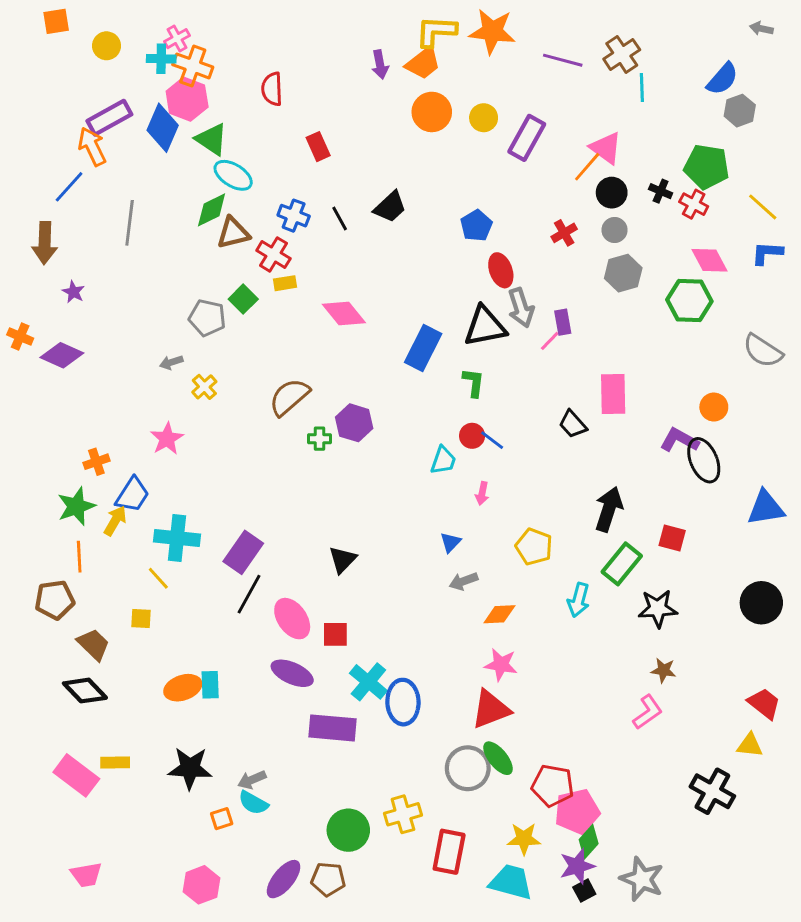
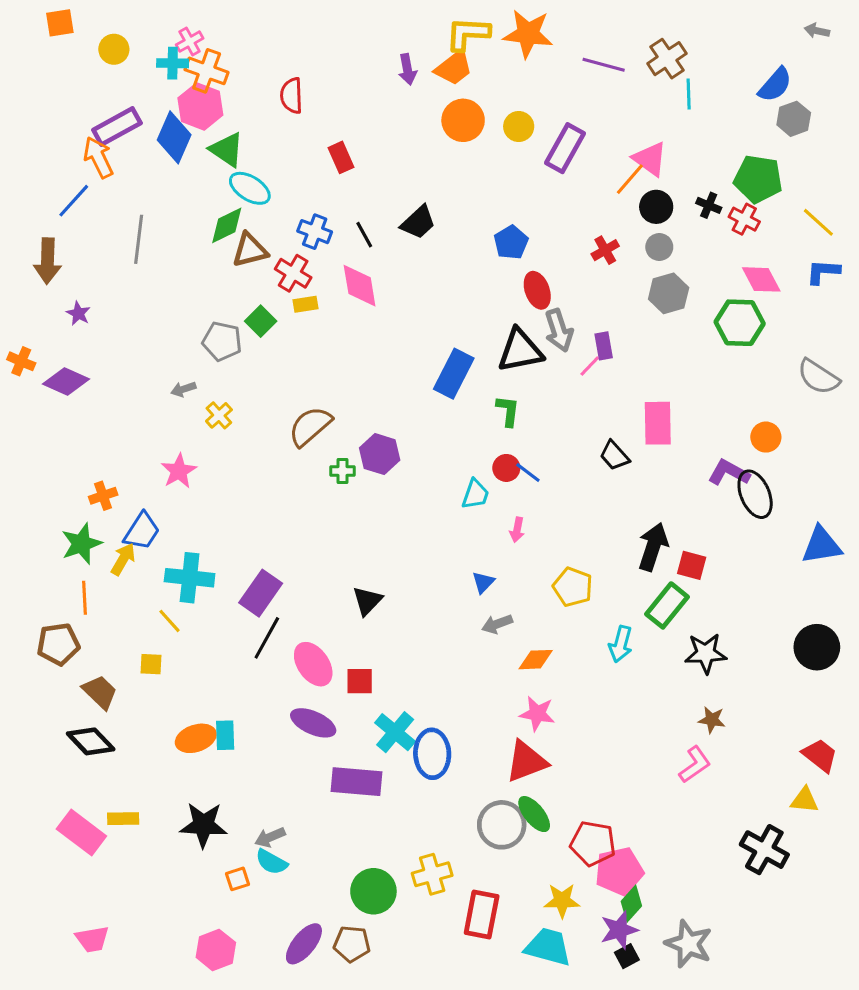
pink diamond: (344, 313) -> (360, 286), moved, turned 30
red square: (672, 538) -> (692, 565), moved

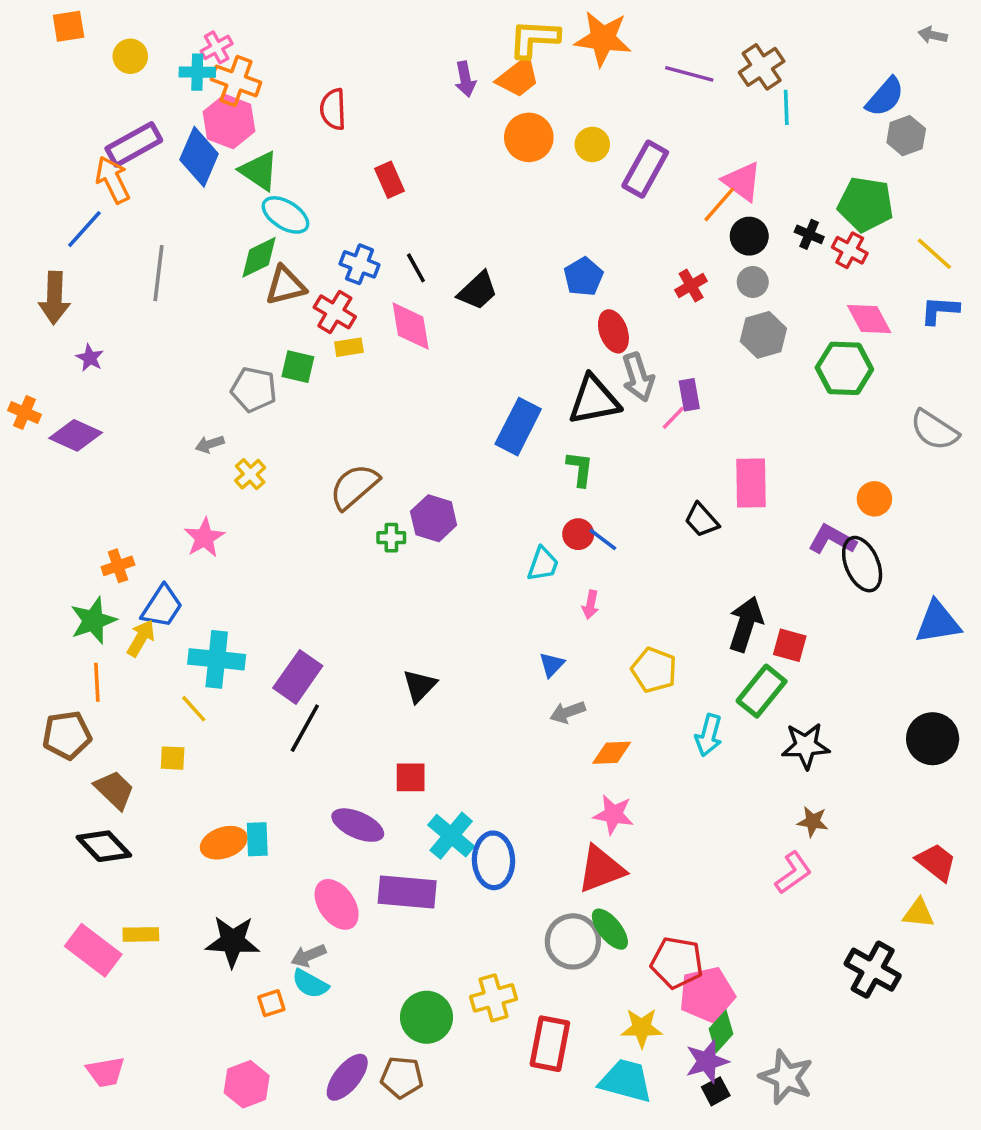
black trapezoid: (418, 222) -> (478, 291), moved
green square: (261, 321) -> (298, 367), turned -32
pink ellipse: (313, 664) -> (337, 904), moved

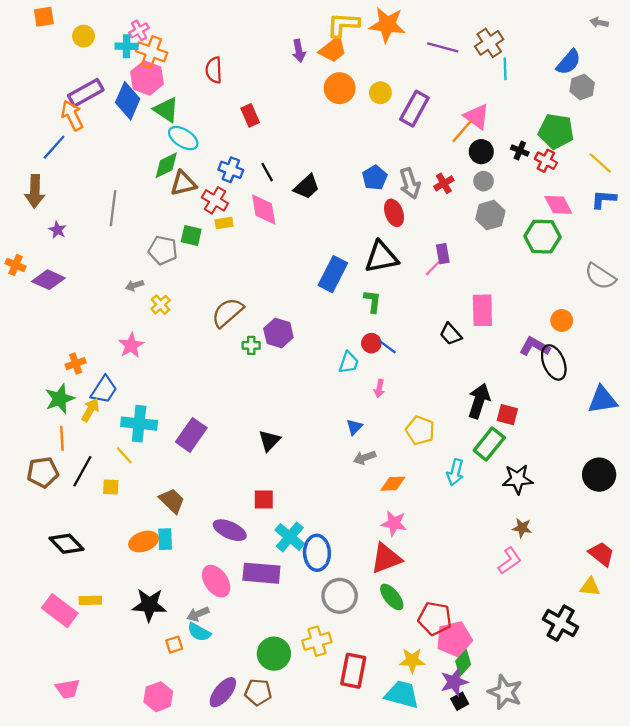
gray line: (159, 273) -> (113, 208), moved
gray arrow: (638, 377) -> (410, 183), moved
black line: (305, 728) -> (82, 471), moved
brown trapezoid: (114, 790) -> (172, 501), moved
gray circle: (573, 941) -> (340, 596), moved

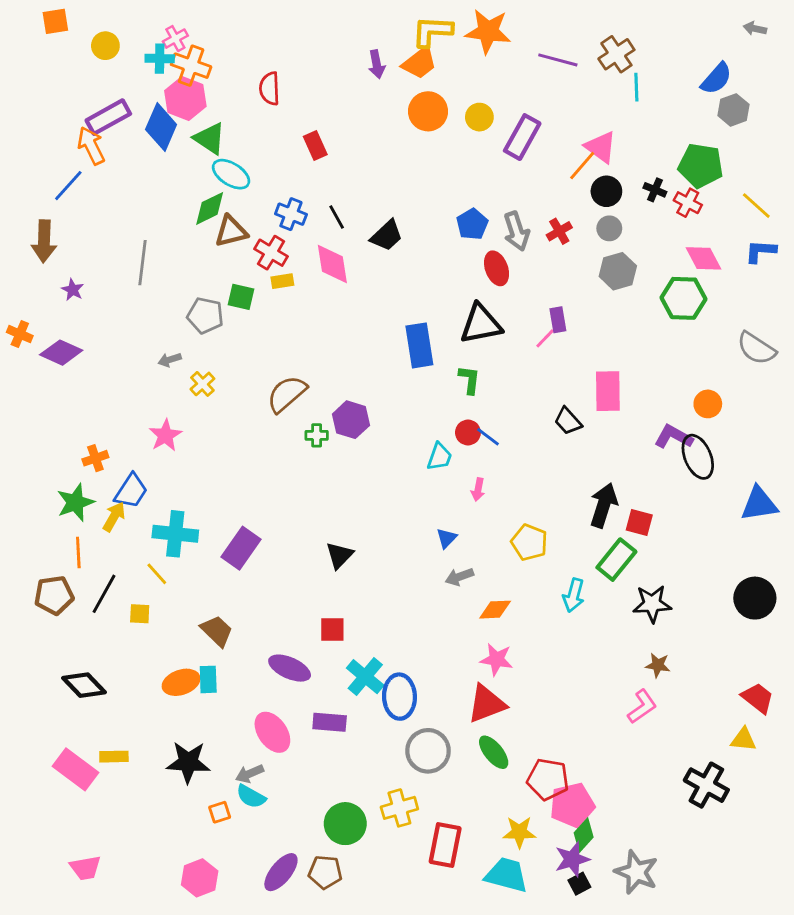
blue rectangle: (333, 274) -> (419, 345), turned -36
purple rectangle: (261, 573) -> (330, 722), size x0.7

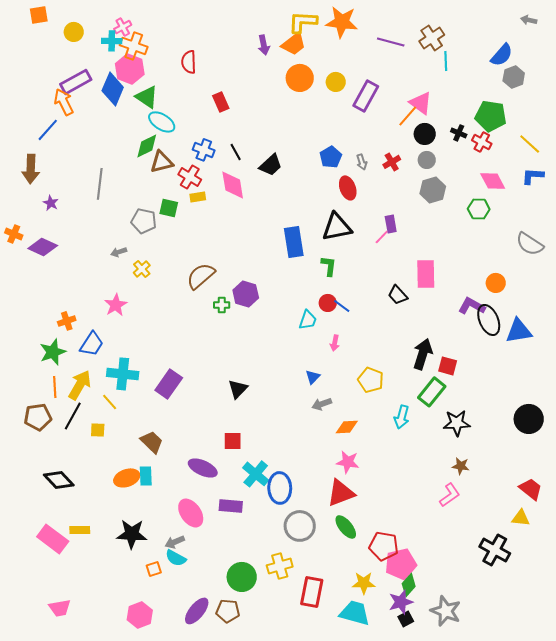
gray arrow: (517, 231) -> (362, 162), size x0.6
green hexagon: (684, 298) -> (479, 209), size x0.7
blue triangle: (759, 504) -> (519, 331), moved
yellow arrow: (114, 517) -> (80, 385), moved, size x1.4

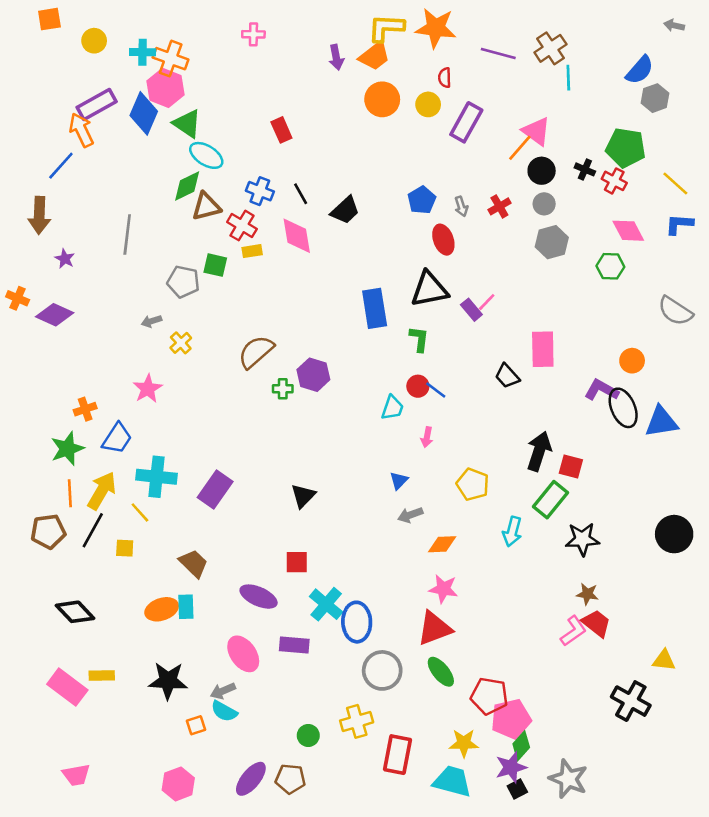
pink cross: (123, 27) -> (253, 34), moved, turned 30
red semicircle: (189, 62) -> (445, 78), moved, size x0.7
purple rectangle: (391, 224) -> (471, 310), moved, turned -30
red trapezoid: (531, 489) -> (596, 623), moved
green circle: (242, 577) -> (308, 735), size x0.6

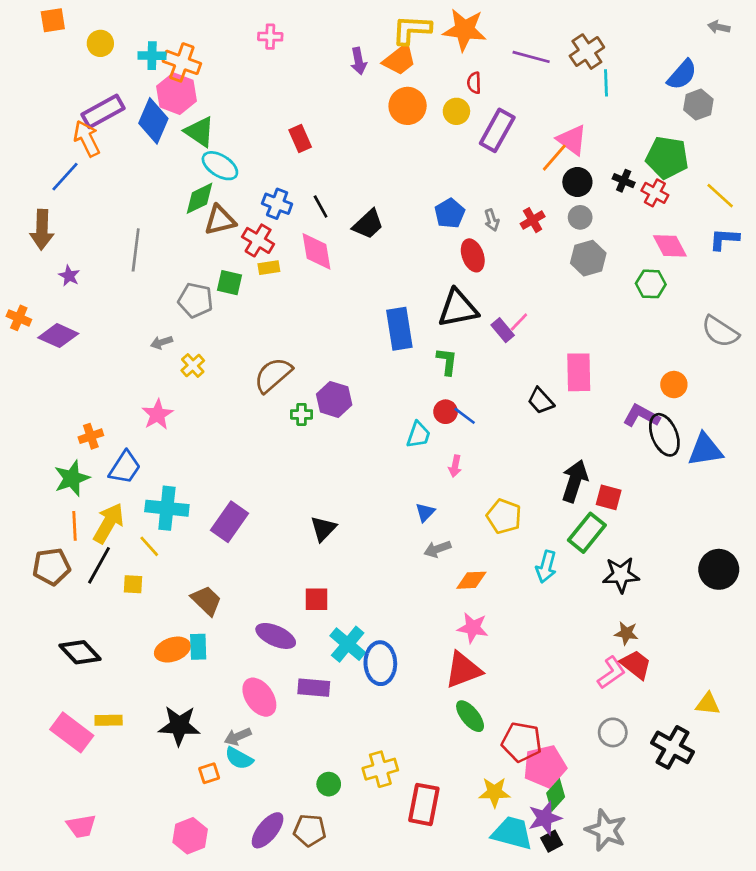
gray circle: (382, 670) -> (613, 732), moved, size x0.7
cyan trapezoid: (452, 781) -> (512, 833), moved

